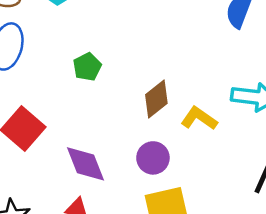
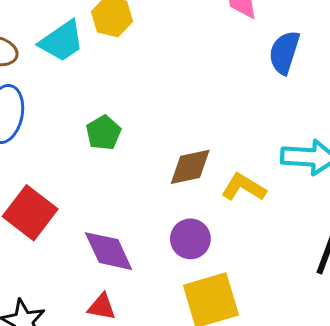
brown diamond: (156, 99) -> (190, 167), turned 30

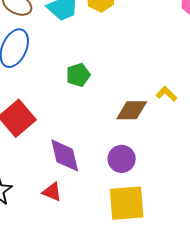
yellow L-shape: (244, 187) -> (166, 94), moved, size x0.7

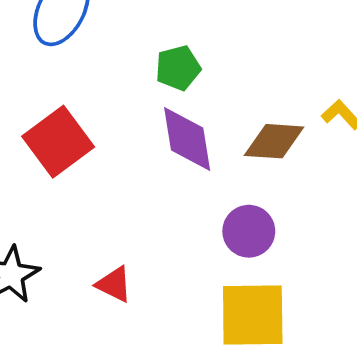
purple diamond: (65, 155) -> (187, 139), moved

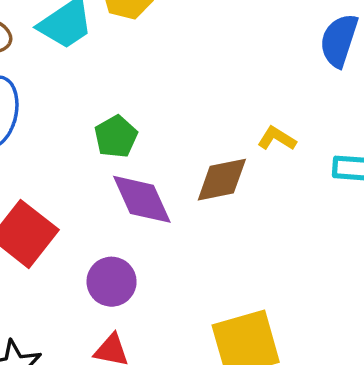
purple circle: (249, 231) -> (112, 282), moved

